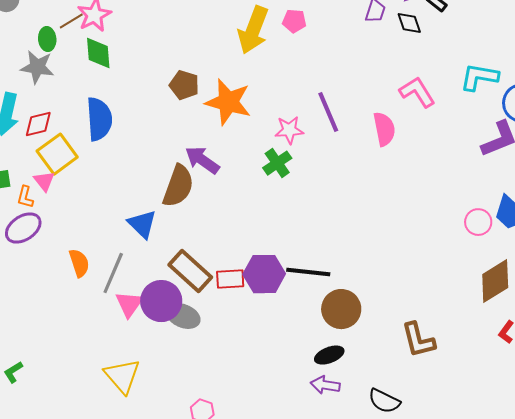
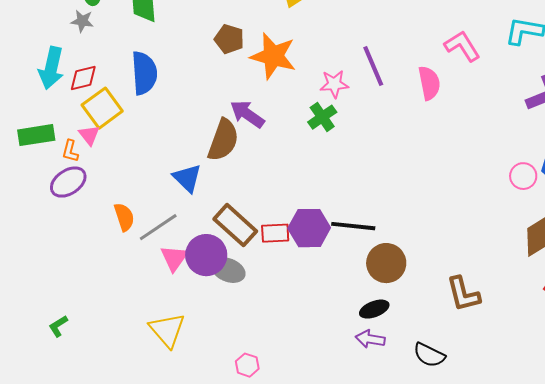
gray star: (37, 67) -> (82, 21), size x0.7
gray line: (113, 273) -> (158, 227), turned 33

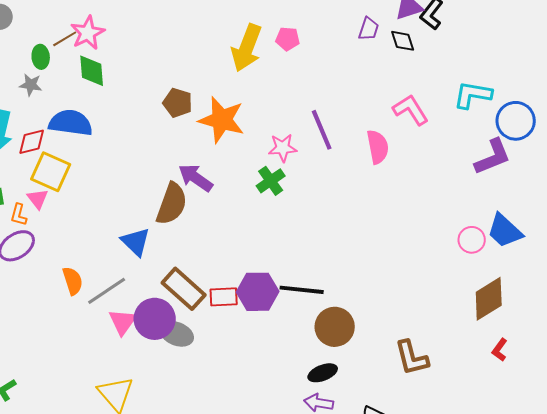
blue semicircle: (144, 73) -> (71, 123), moved, turned -78
yellow square: (102, 108) -> (51, 172), turned -30

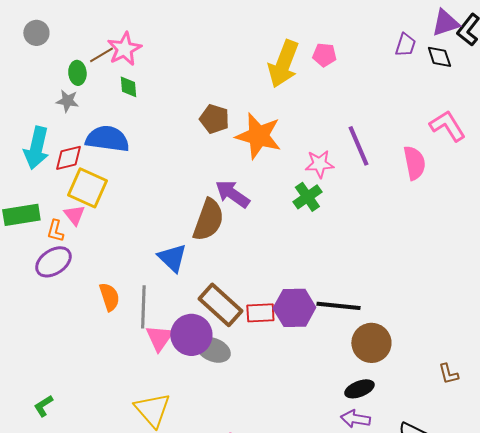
green diamond: (92, 71) -> (128, 87), size x0.7
gray line: (107, 291) -> (143, 307), turned -54
brown L-shape: (412, 358) -> (448, 374), size x0.6

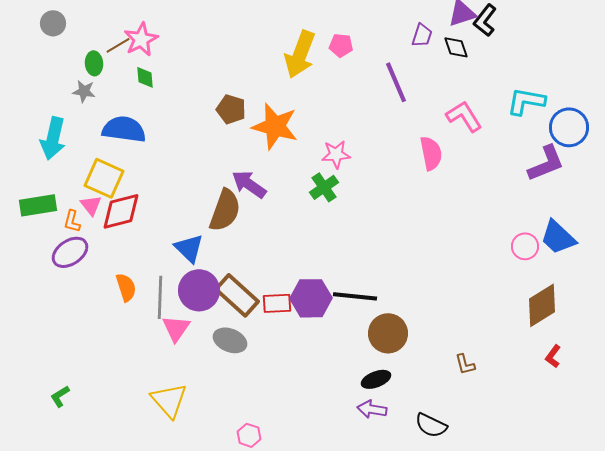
purple line: (358, 146) -> (396, 82), moved
red diamond: (68, 158) -> (121, 211), moved, size x1.4
purple circle: (191, 335) -> (199, 290), moved

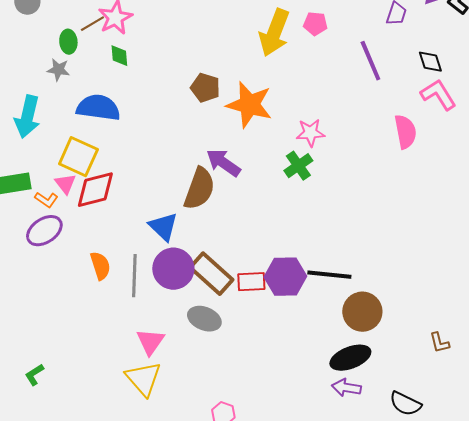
black diamond: (456, 47) -> (430, 62), moved
orange L-shape: (72, 221) -> (46, 200), turned -70
pink triangle: (176, 328) -> (150, 342), moved
black ellipse: (376, 379) -> (350, 358), size x1.4

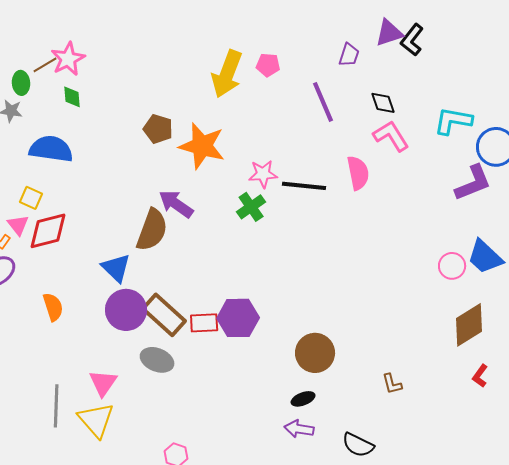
yellow square: (78, 157) -> (31, 198), size x0.6
black line: (329, 275) -> (304, 186), moved
gray line: (134, 276) -> (56, 406), moved
black ellipse: (350, 358) -> (303, 399), size x0.6

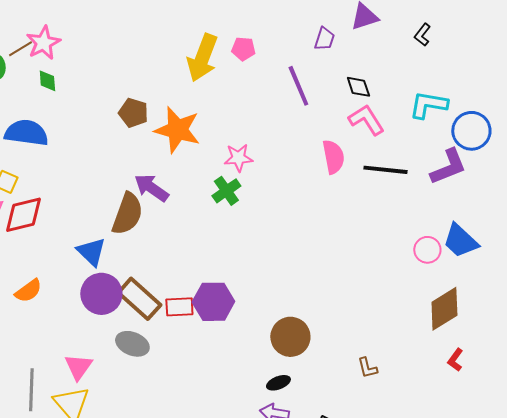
black L-shape: (412, 40) -> (422, 35), moved, size x0.7
black line: (304, 186) -> (385, 170), moved
orange semicircle: (53, 307) -> (28, 291), turned 72

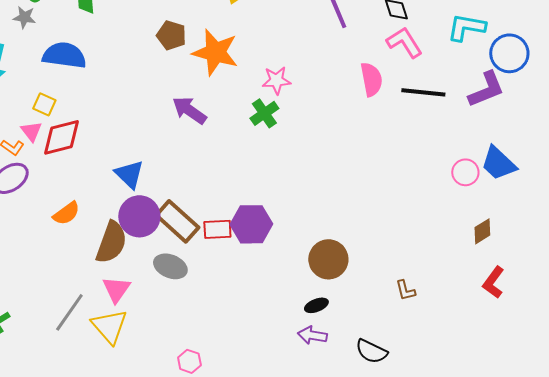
brown semicircle: (127, 214) -> (111, 242), moved
brown diamond: (444, 309) -> (482, 231), size x0.6
red L-shape: (455, 360) -> (493, 282), size x1.4
gray line: (31, 390) -> (69, 312), turned 33

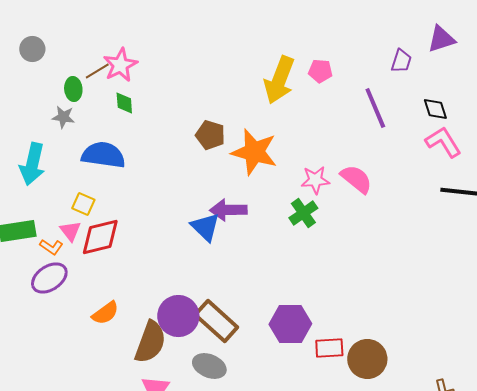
pink semicircle: (371, 79) -> (356, 179), moved, turned -40
purple arrow: (189, 110) -> (228, 210), turned -36
blue triangle: (129, 174) -> (205, 227), moved
red rectangle: (217, 229) -> (329, 348), moved

